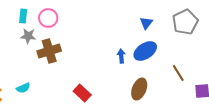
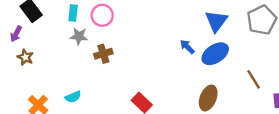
blue triangle: (146, 23) -> (216, 21), size x1.5
brown cross: (49, 51) -> (103, 54), size x0.7
blue arrow: (121, 56) -> (187, 47), moved, turned -40

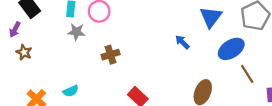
brown cross: (103, 54) -> (111, 55), moved
blue ellipse: (215, 54) -> (231, 49), moved

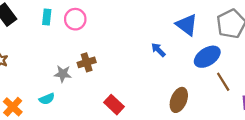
blue triangle: (211, 17) -> (187, 25), turned -30
gray star: (76, 32) -> (63, 74), moved

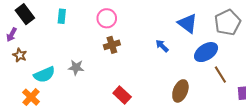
pink circle: (75, 19) -> (107, 18), moved
brown cross: (87, 62) -> (112, 45), moved
cyan semicircle: (47, 99) -> (44, 75), moved, size x1.5

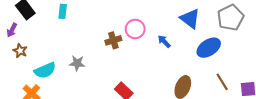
pink circle: (107, 18) -> (135, 29), moved
brown line: (220, 75) -> (222, 82), moved

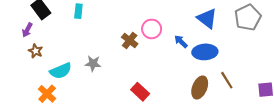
brown cross: (113, 40) -> (130, 40), turned -35
blue ellipse: (209, 48) -> (205, 52), moved, turned 30
brown line: (222, 82) -> (227, 80), moved

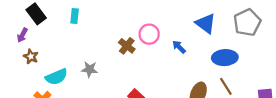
blue ellipse: (205, 52) -> (225, 58), moved

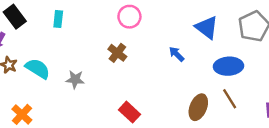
pink circle: (149, 34) -> (129, 17), moved
cyan semicircle: (56, 77) -> (38, 69), moved, turned -125

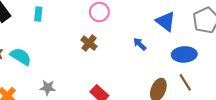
gray star: (75, 79) -> (48, 88), moved

